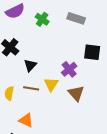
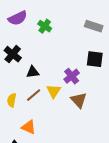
gray rectangle: (76, 18) -> (94, 26), moved
black triangle: (30, 65) -> (33, 72), turned 40
brown line: (31, 88) -> (34, 95), turned -49

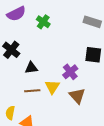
brown line: (34, 95) -> (32, 91), turned 35
yellow semicircle: (12, 100) -> (10, 113), moved

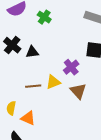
black triangle: (31, 68) -> (32, 52), moved
yellow triangle: (52, 87) -> (53, 82), turned 35

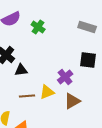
black triangle: (32, 52) -> (21, 70), moved
brown triangle: (78, 91) -> (72, 101), turned 42

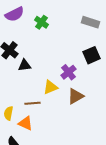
black square: (88, 60) -> (92, 55), turned -30
brown line: (27, 96) -> (32, 103), moved

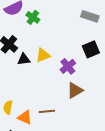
green cross: (42, 22) -> (33, 17), moved
yellow triangle: (50, 87) -> (43, 55), moved
brown line: (32, 103) -> (47, 111), moved

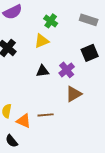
green cross: (33, 17) -> (51, 21), moved
yellow triangle: (43, 55) -> (42, 41), moved
black triangle: (24, 59) -> (43, 71), moved

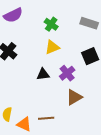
yellow triangle: (42, 41) -> (52, 47), moved

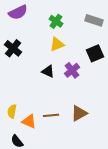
black triangle: (43, 74) -> (48, 71), turned 32
brown triangle: (74, 97) -> (79, 113), moved

